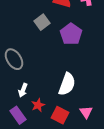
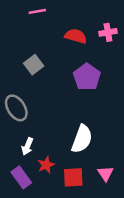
gray square: (42, 22) -> (34, 65), moved
red square: (60, 115) -> (73, 177), turned -30

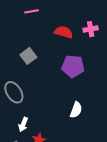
purple pentagon: (87, 77) -> (73, 66), turned -30
white semicircle: (82, 139) -> (76, 110), moved, size x0.7

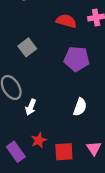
white arrow: (23, 124) -> (31, 107), moved

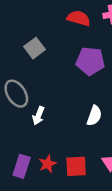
red star: (39, 140) -> (48, 164), moved
purple rectangle: (16, 152) -> (22, 166), turned 54

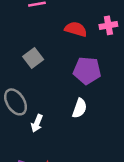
white semicircle: (94, 116) -> (80, 108), moved

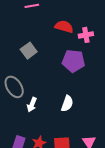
pink cross: (108, 25) -> (86, 35), moved
white semicircle: (80, 108) -> (67, 104), moved

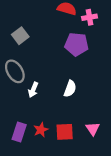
gray square: (29, 51) -> (20, 36), moved

